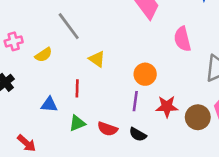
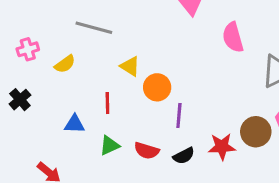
gray line: (69, 26) -> (94, 28), turned -36
orange circle: (145, 74) -> (157, 87), moved
red star: (167, 107) -> (222, 147), moved
black semicircle: (138, 134) -> (184, 156), turned -54

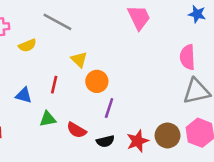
pink semicircle: (233, 37) -> (187, 57), moved
red star: (222, 147) -> (138, 141), turned -30

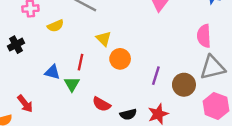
purple line: (109, 108) -> (156, 76), moved
green triangle: (48, 119) -> (72, 84), moved, turned -49
brown circle: (168, 135) -> (184, 85), moved

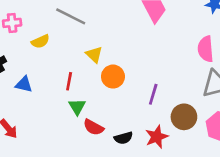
blue triangle: (52, 72) -> (24, 84), moved
green triangle: (72, 84) -> (77, 107), moved
brown circle: (184, 85) -> (184, 117), moved

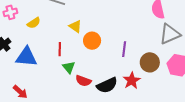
blue triangle: (24, 84) -> (26, 57), size x1.6
black semicircle: (123, 138) -> (107, 85), size x1.5

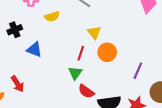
red line: (60, 49) -> (81, 53), moved
blue triangle: (26, 57) -> (34, 50), size x0.7

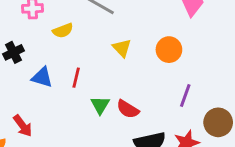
orange circle: (107, 52) -> (169, 50), moved
red line: (81, 53) -> (76, 78), moved
red semicircle: (86, 91) -> (128, 109), moved

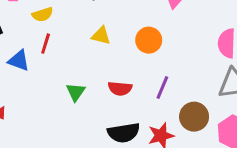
yellow triangle: (122, 48) -> (101, 36), turned -36
red line: (76, 78) -> (46, 44), moved
red semicircle: (128, 109) -> (120, 88), moved, turned -30

